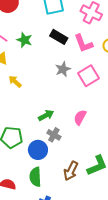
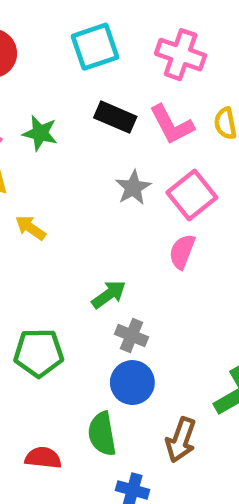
pink semicircle: (80, 117) -> (182, 252), moved
blue circle: (38, 150) -> (132, 383), moved
brown arrow: (71, 171) -> (181, 440), moved

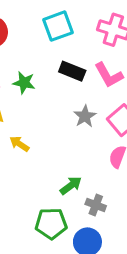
gray cross: (132, 336) -> (96, 205), moved
green pentagon: (39, 353) -> (51, 223), moved

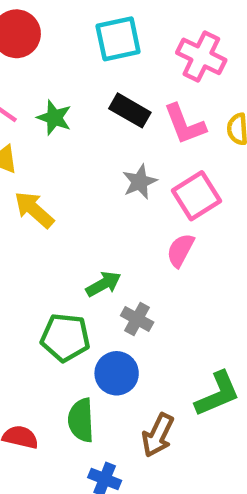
yellow arrow: (19, 144) -> (34, 210), size x1.4

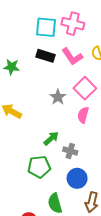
cyan square: (118, 39) -> (46, 27), moved, turned 30
gray star: (140, 182) -> (58, 97), moved
blue circle: (117, 373) -> (77, 178), moved

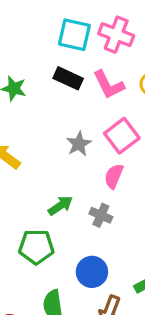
gray cross: (70, 151) -> (101, 215), moved

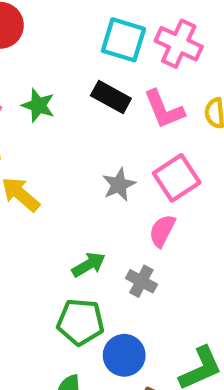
green pentagon: (36, 247) -> (80, 322), moved

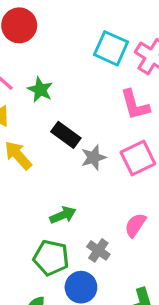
black rectangle: (111, 97) -> (66, 135), moved
pink semicircle: (162, 231) -> (135, 225), moved
gray cross: (141, 281) -> (98, 250), moved

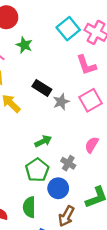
cyan square: (111, 48) -> (68, 29), turned 30
green star: (40, 90) -> (24, 45), moved
green pentagon: (51, 258) -> (37, 170), turned 30

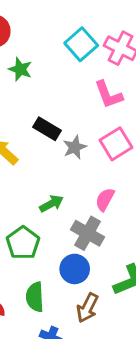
pink semicircle: (92, 145) -> (105, 199), moved
gray cross: (68, 163) -> (88, 233), size x1.5
green pentagon: (37, 170) -> (23, 243), moved

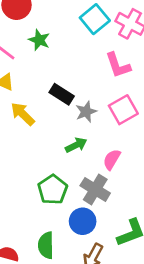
green arrow: (51, 204) -> (76, 145), moved
green pentagon: (23, 243) -> (53, 190), moved

